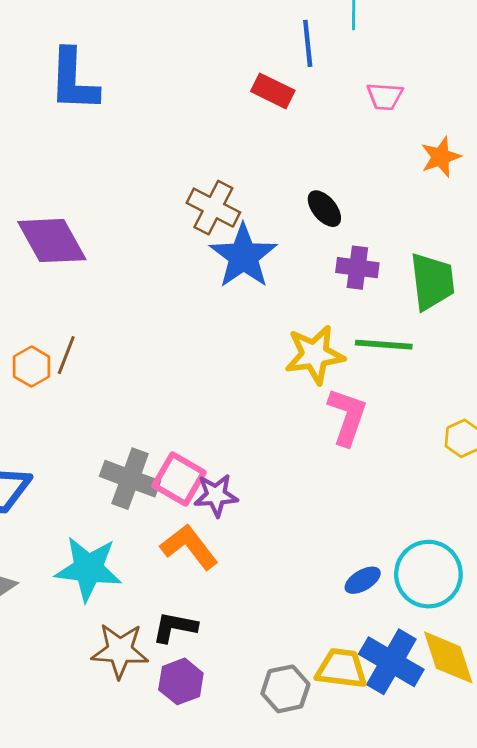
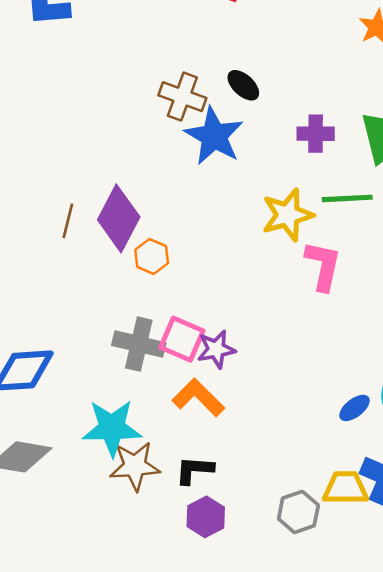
black ellipse: (324, 209) -> (243, 85), moved
purple diamond: (52, 241) -> (119, 218), moved, turned 64
brown line: (66, 355) -> (68, 221), moved
orange hexagon: (32, 367) -> (152, 257), moved
brown star: (120, 651) -> (135, 466), moved

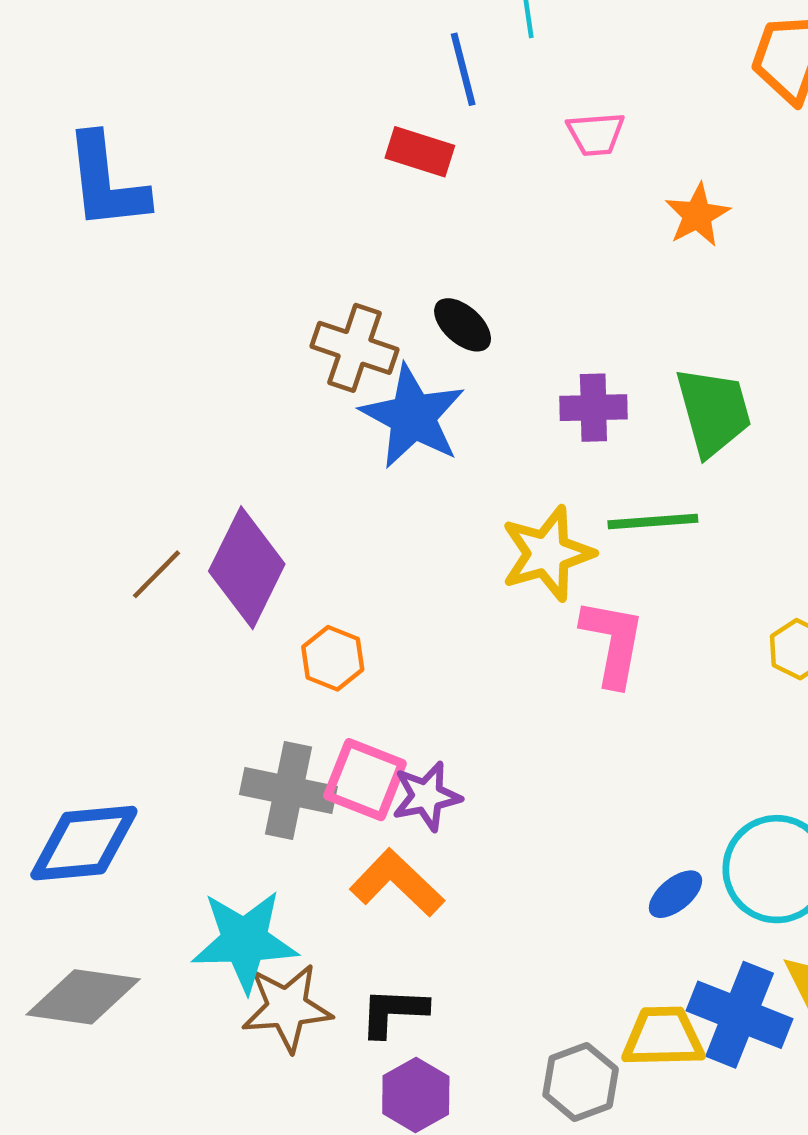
brown line: (68, 221) -> (156, 574), turned 32
orange hexagon: (152, 257) -> (333, 658), moved

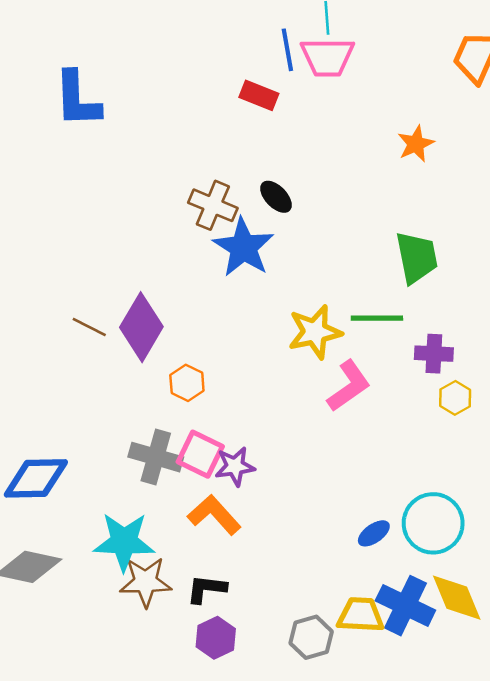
pink trapezoid: (596, 134) -> (327, 57), moved, size x1.6
purple cross: (593, 408) -> (434, 354), moved
brown line: (156, 574) -> (89, 327), turned 68
pink L-shape: (613, 642) -> (349, 386), turned 40

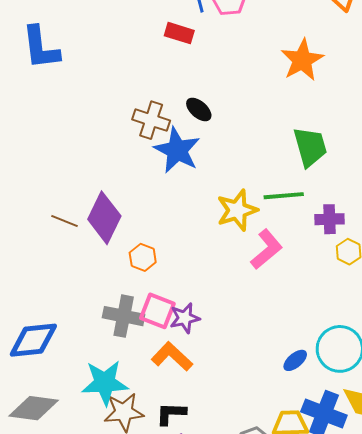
orange star: (416, 144) -> (302, 60), size x1.5

